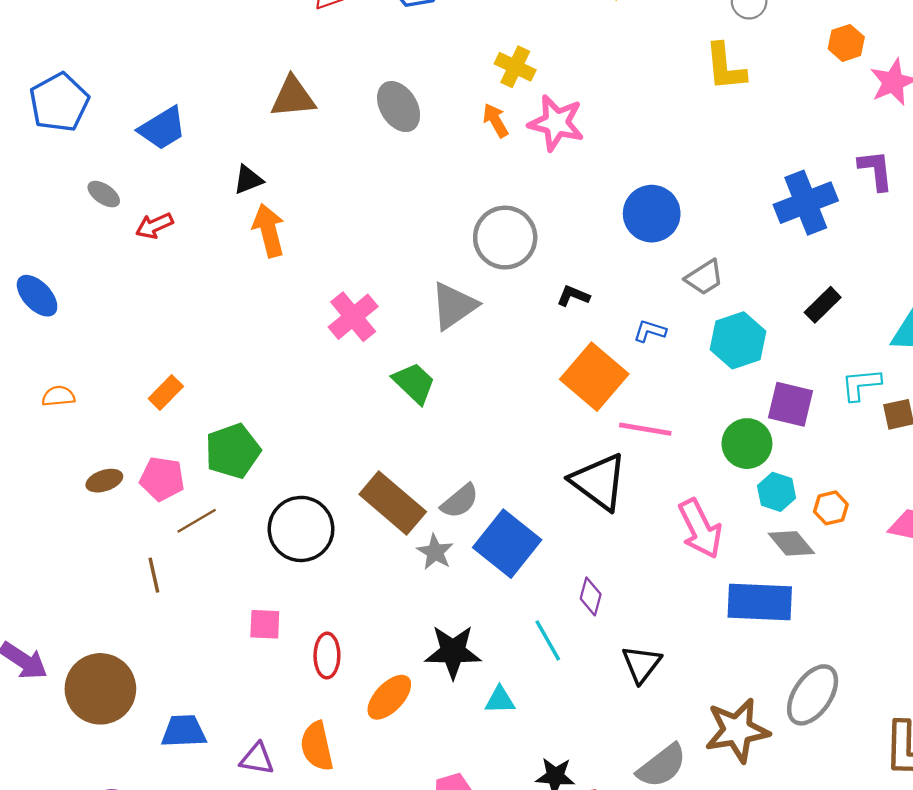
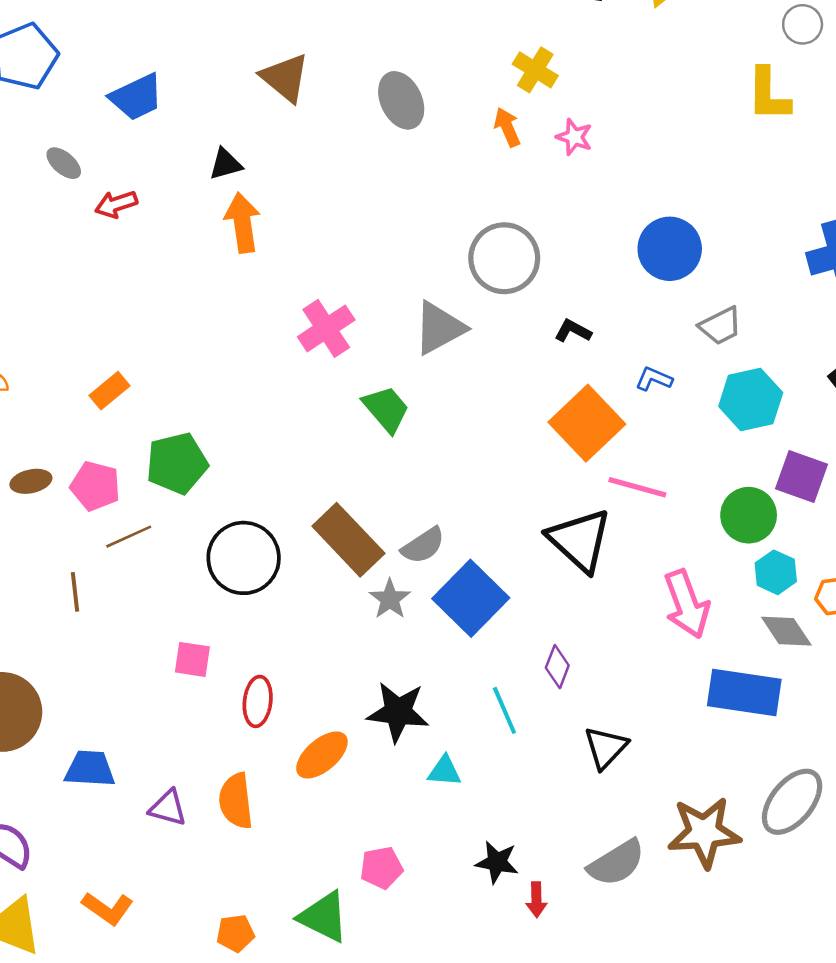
brown triangle: (293, 97) -> (285, 78), turned 39
pink star: (556, 123) -> (574, 137), size x0.6

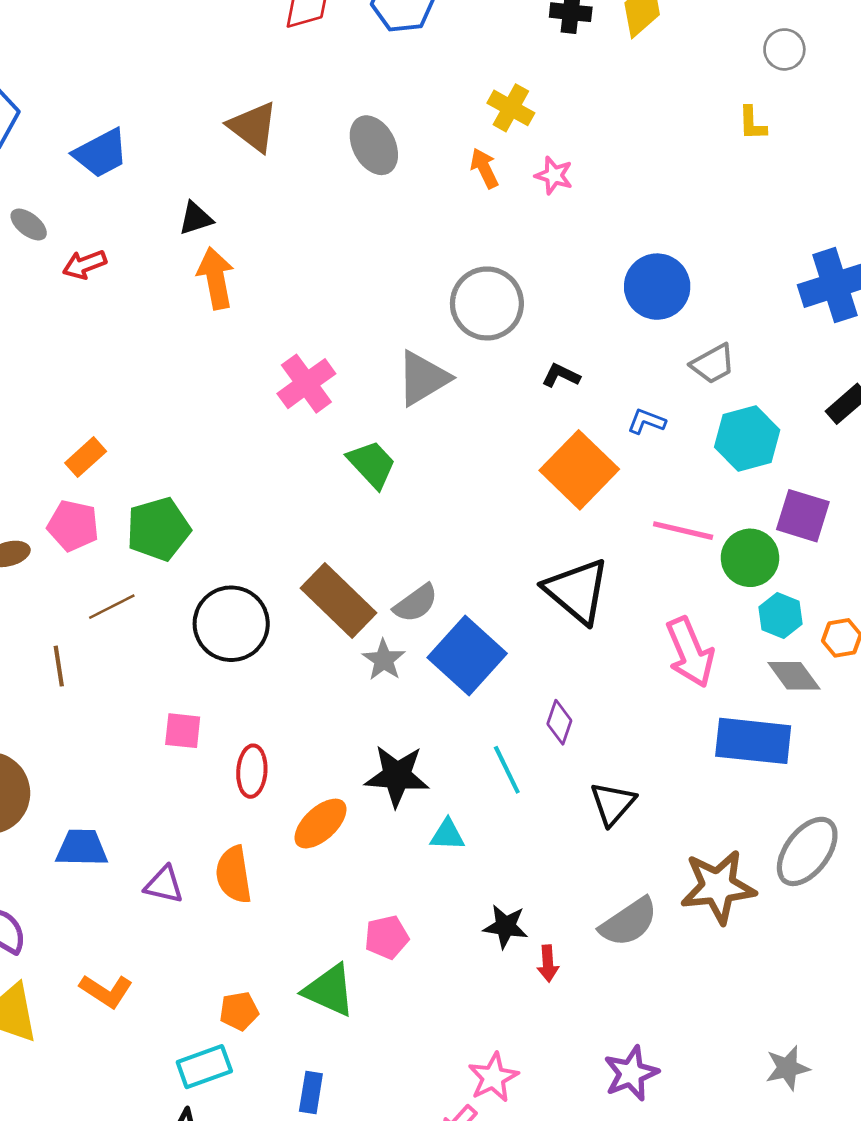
yellow L-shape: (768, 95) -> (752, 123), size x0.6
pink pentagon: (95, 486) -> (73, 526), moved
pink line: (637, 487) -> (683, 531), moved

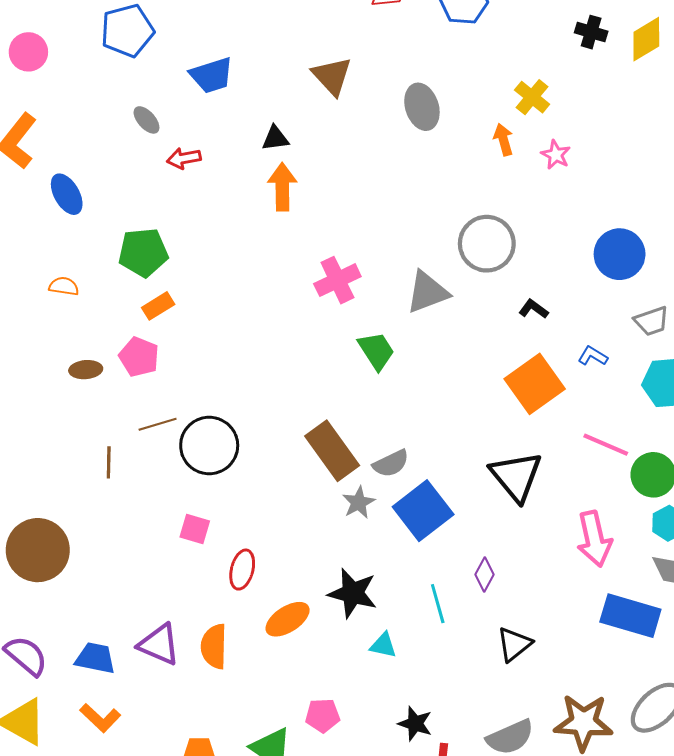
green pentagon: (158, 529) -> (143, 252), moved
black circle: (231, 624) -> (209, 446), moved
blue trapezoid: (82, 848) -> (95, 658), moved
purple triangle: (164, 885) -> (159, 644), size x1.4

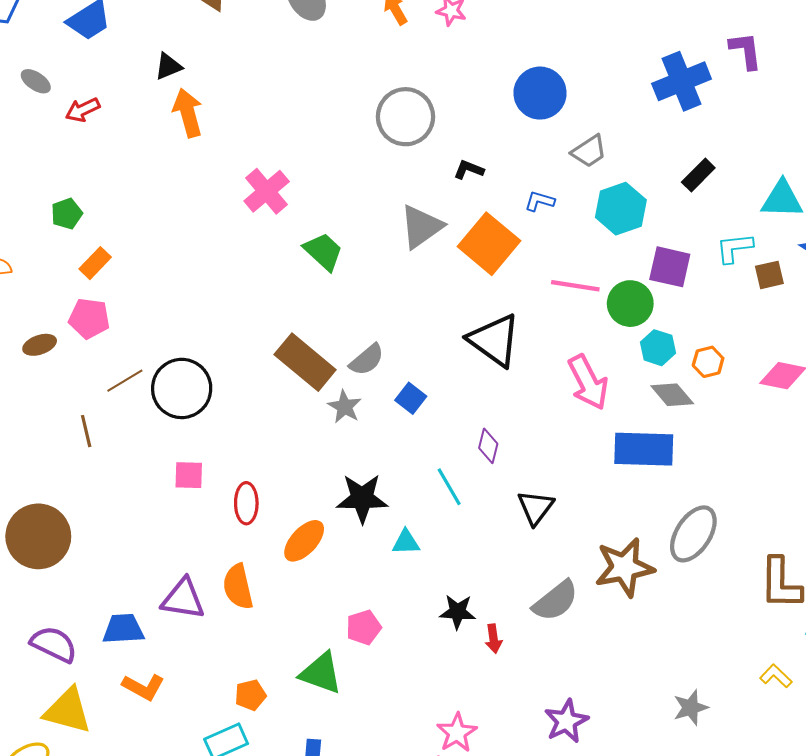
green pentagon: (143, 252) -> (67, 214), size x0.6
gray triangle: (427, 292) -> (421, 227), moved
blue square: (423, 511) -> (411, 398), size x0.5

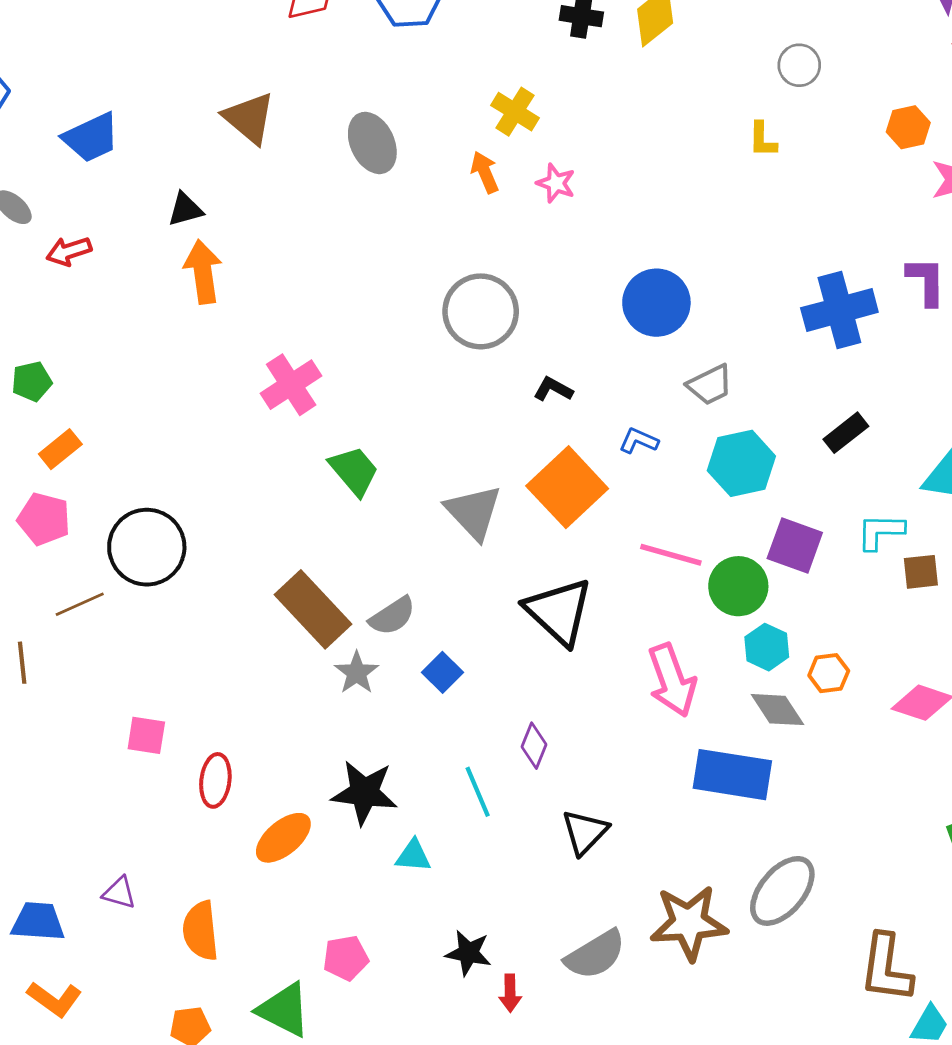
gray triangle: (421, 227) -> (474, 512), moved, turned -45
black circle: (182, 388) -> (147, 547), moved
orange semicircle: (238, 587) -> (201, 931), moved
purple triangle: (183, 599) -> (119, 893), size x0.6

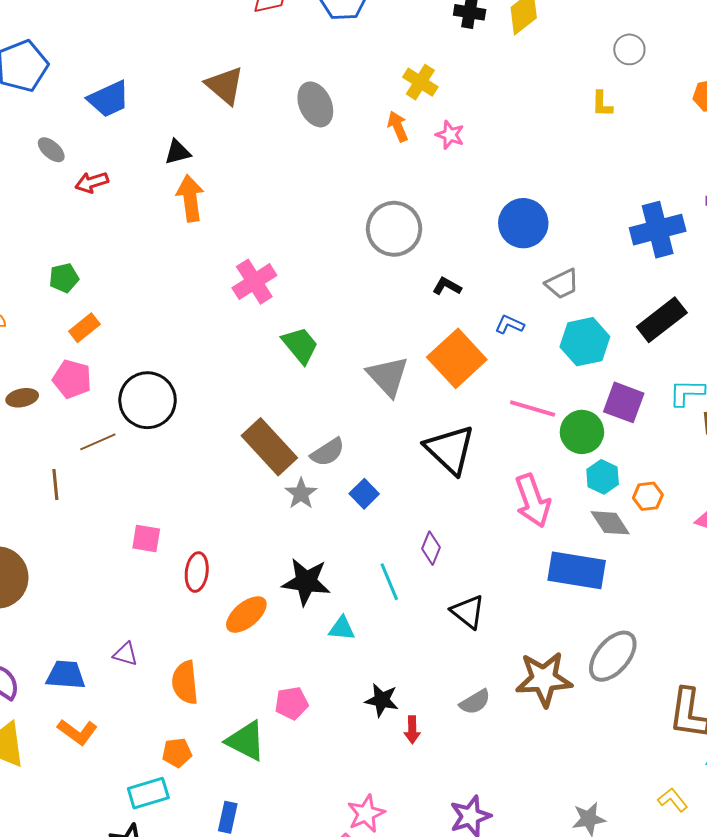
black rectangle: (846, 433) -> (662, 320), size x1.5
black triangle: (585, 832) -> (468, 612), turned -36
gray semicircle: (595, 955) -> (475, 702), size x0.7

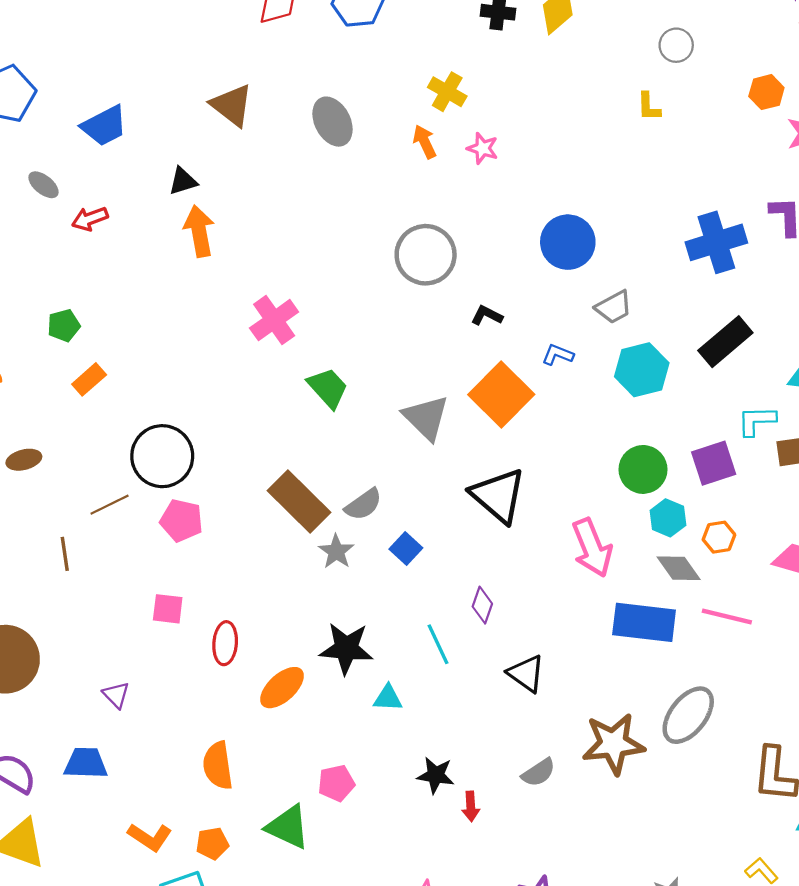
pink pentagon: (72, 379) -> (181, 520), moved
purple square: (624, 402) -> (714, 463), moved, turned -36
pink line: (533, 409) -> (727, 616), moved
purple triangle: (126, 654) -> (116, 695), moved, turned 32
orange L-shape: (77, 732) -> (150, 837), moved

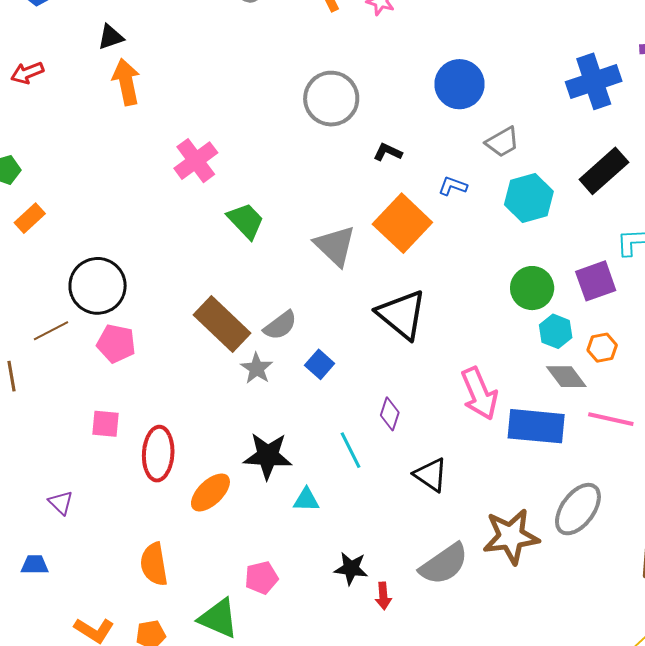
pink arrow: (592, 548) -> (479, 394), moved
red ellipse: (225, 643) -> (158, 454), size x1.4
blue trapezoid: (86, 763) -> (35, 565), size x0.7
gray semicircle: (539, 773) -> (444, 564), size x1.6

